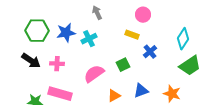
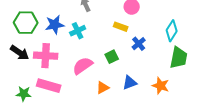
pink cross: (57, 64) -> (46, 56), size x1.6
green trapezoid: (190, 66) -> (179, 58), turned -45

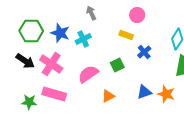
blue star: (55, 25) -> (60, 33), turned 30
pink cross: (46, 56) -> (51, 64), turned 30
blue triangle: (130, 83) -> (144, 92), moved

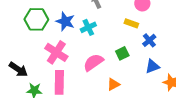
black arrow: (25, 61) -> (18, 69), moved
blue triangle: (144, 92) -> (152, 66), moved
pink rectangle: (54, 94) -> (59, 82), turned 75

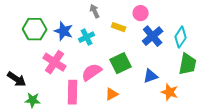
yellow rectangle: (131, 23) -> (119, 27), moved
blue cross: (149, 40) -> (153, 36), moved, size x1.5
green square: (122, 53) -> (121, 63), size x1.5
pink rectangle: (59, 82) -> (73, 92), moved

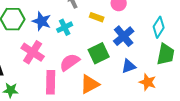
blue cross: (153, 36) -> (124, 36), moved
orange triangle: (112, 94) -> (90, 84), size x1.5

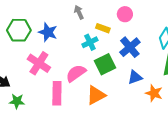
cyan cross: (65, 27) -> (90, 42), moved

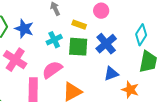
cyan cross: (90, 42) -> (54, 40), moved
green square: (105, 64) -> (78, 47), moved, turned 30

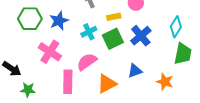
yellow rectangle: (79, 25) -> (114, 17), turned -32
blue star: (24, 29) -> (59, 21), turned 30
green square: (78, 47) -> (113, 39), turned -30
blue triangle: (111, 74) -> (135, 71), moved

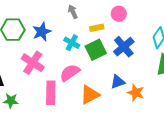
cyan cross: (89, 32) -> (72, 43), turned -35
orange star: (165, 82) -> (136, 93), moved

